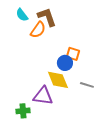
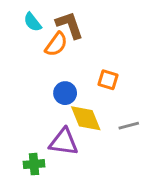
blue circle: (65, 63) -> (65, 93), moved
gray line: (87, 85) -> (129, 126), turned -32

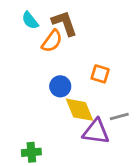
purple triangle: (64, 142) -> (96, 132), moved

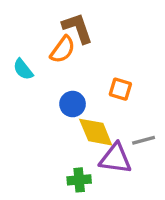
cyan semicircle: (30, 20) -> (23, 69), moved
green cross: (31, 152) -> (79, 180), moved

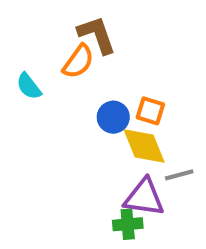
blue circle: (73, 104) -> (113, 117), moved
yellow diamond: (96, 132) -> (144, 146), moved
green cross: (79, 180) -> (128, 224), moved

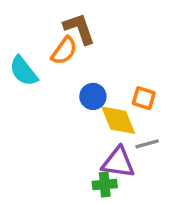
cyan semicircle: (29, 86) -> (23, 71), size x1.4
orange square: (150, 111) -> (144, 98), moved

